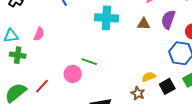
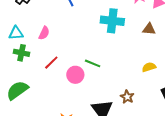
yellow semicircle: (149, 77) -> (149, 67), moved
red line: (42, 86) -> (51, 63), moved
brown star: (138, 93) -> (127, 97), moved

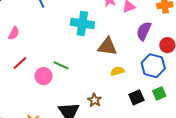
brown triangle: (149, 29) -> (107, 47), moved, size x1.5

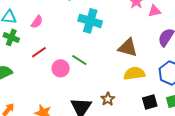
cyan cross: (82, 23) -> (90, 21), moved
yellow semicircle: (117, 71) -> (134, 73), size x1.5

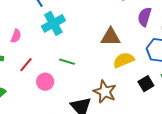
cyan cross: (90, 21) -> (53, 23), moved, turned -30
pink circle: (61, 68) -> (45, 82), moved
brown star: (108, 99) -> (105, 92), size x1.6

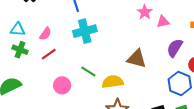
yellow semicircle: (124, 60) -> (113, 82), moved
red line: (26, 65) -> (49, 54), moved

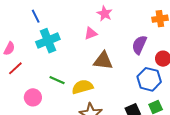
pink triangle: (163, 22) -> (91, 33), moved

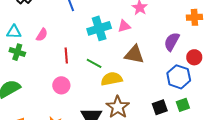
cyan cross: (48, 41) -> (99, 28), moved
red line: (15, 68) -> (66, 55), moved, turned -56
green line: (57, 80) -> (94, 63), moved

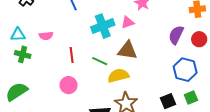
pink semicircle: (42, 35) -> (46, 36), turned 56
brown triangle: (134, 54) -> (127, 50), moved
red circle: (194, 57) -> (199, 39), moved

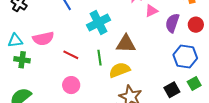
pink triangle: (128, 22) -> (151, 11), moved
pink semicircle: (46, 36) -> (43, 39), size x1.5
red line: (72, 55) -> (71, 55), turned -49
green line: (100, 61) -> (100, 58), turned 63

